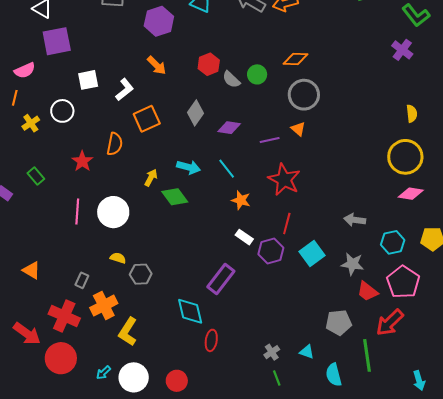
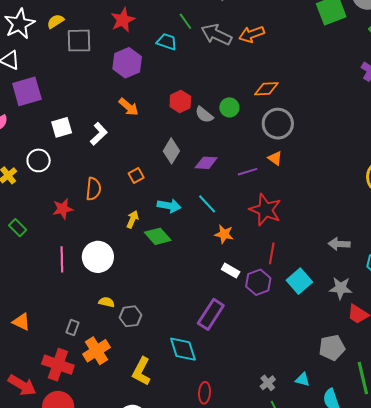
orange square: (147, 119) -> (136, 176), moved, size x0.6
red star: (82, 161) -> (63, 209), turned 30
yellow L-shape: (128, 332) -> (141, 371), moved
red ellipse: (211, 340) -> (205, 393), moved

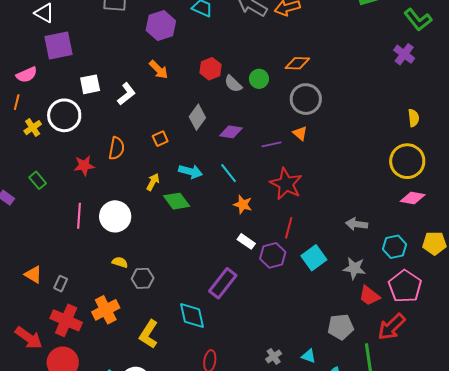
white circle: (39, 160) -> (64, 115), size x1.4
gray rectangle: (72, 328) -> (61, 284), moved

